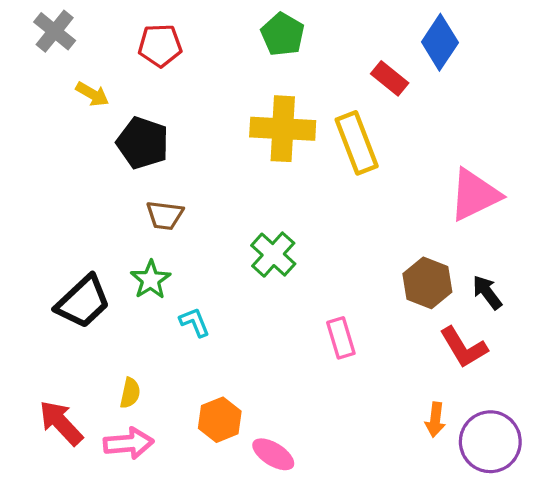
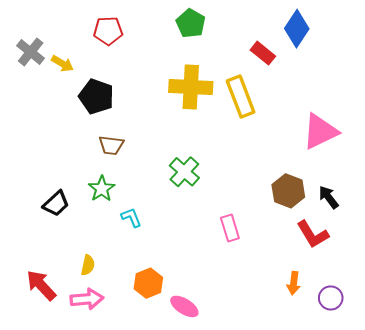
gray cross: (55, 31) -> (31, 52), moved
black trapezoid: (83, 302) -> (56, 204), size x0.7
purple circle: (490, 442) -> (331, 298), size x0.6

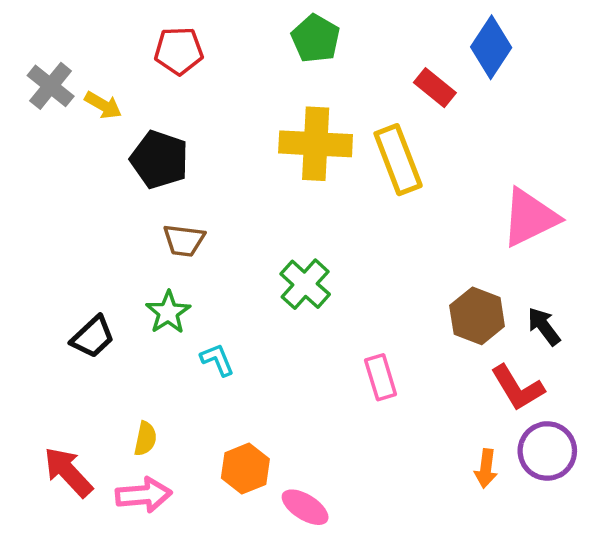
purple circle: (331, 298) -> (547, 451), moved, size x1.4

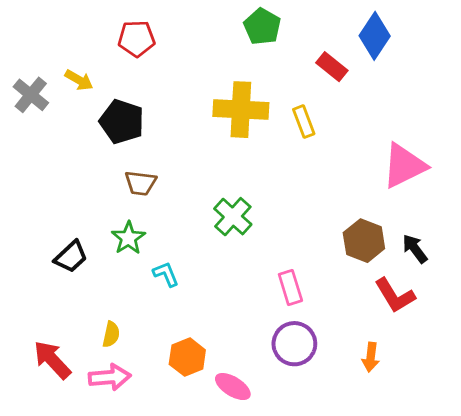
green pentagon: (316, 38) -> (262, 27), moved
gray cross: (51, 86) -> (31, 95), moved
yellow rectangle: (398, 160) -> (304, 122), size x0.6
purple circle: (547, 451) -> (294, 344), moved

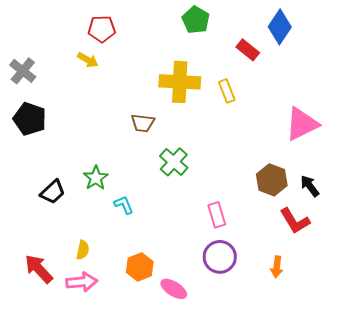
yellow arrow: (79, 80) -> (88, 60), moved
black pentagon: (122, 122) -> (30, 119), moved
brown trapezoid: (141, 183) -> (143, 123), moved

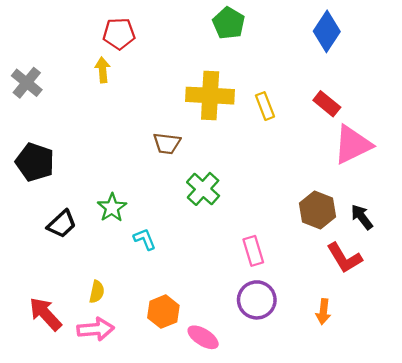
red rectangle: (248, 50) -> (327, 104), moved
yellow arrow: (88, 60) -> (103, 70), turned -125
black pentagon: (30, 119) -> (35, 162), moved

